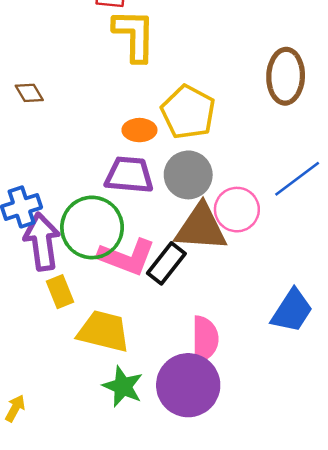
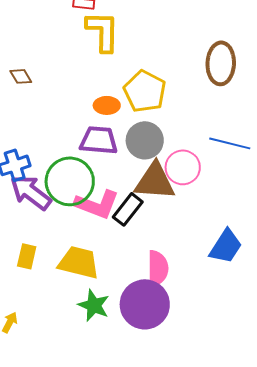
blue line: (297, 179) -> (230, 143), turned 51
purple arrow: (42, 242) -> (31, 192), turned -45
yellow rectangle: (60, 292) -> (27, 256), moved, turned 35

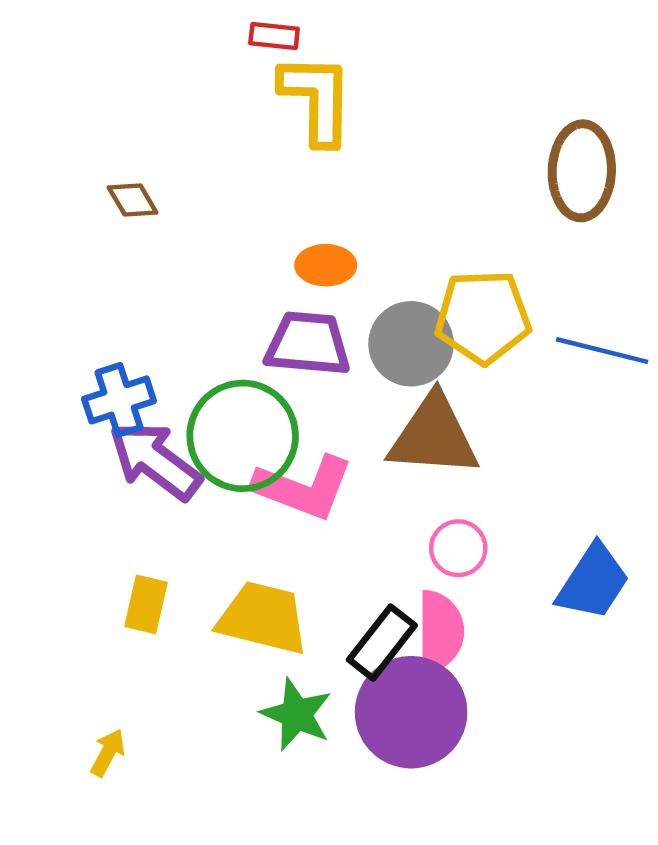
yellow pentagon: (145, 91) -> (483, 317), moved, turned -30
pink circle: (183, 167) -> (458, 548), moved, size x0.7
black rectangle: (128, 209) -> (382, 643), moved

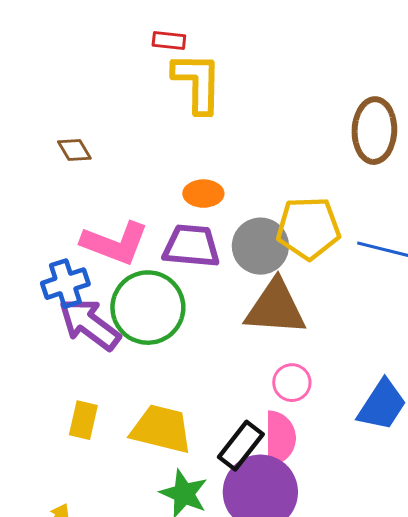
pink L-shape: (303, 488) -> (115, 243), moved

